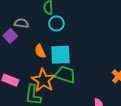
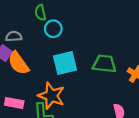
orange semicircle: (40, 51) -> (18, 63), moved, size x1.5
green trapezoid: (65, 75) -> (104, 64), moved

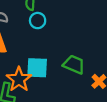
cyan square: (65, 63) -> (37, 68), moved

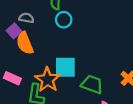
green trapezoid: (74, 65) -> (92, 84), moved

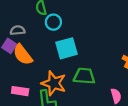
cyan square: (65, 67) -> (67, 48), moved
green trapezoid: (92, 84) -> (84, 76), moved

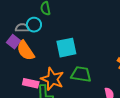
cyan circle: (53, 22) -> (34, 25), moved
pink rectangle: (20, 91) -> (31, 83), moved

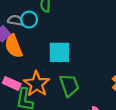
green trapezoid: (81, 74) -> (69, 85), turned 50

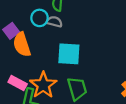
gray semicircle: (15, 20) -> (54, 22), moved

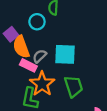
gray semicircle: (54, 22) -> (40, 56), moved, turned -56
pink rectangle: (18, 83) -> (28, 65), moved

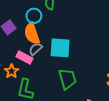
orange semicircle: (21, 47) -> (32, 33), moved
orange star: (42, 84) -> (12, 71), moved, size x0.6

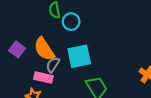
cyan circle: (34, 16) -> (71, 22), moved

